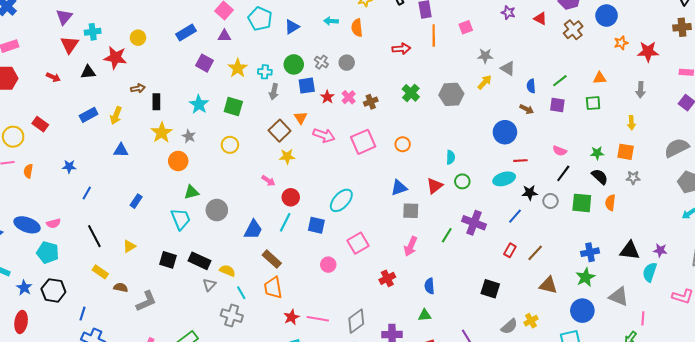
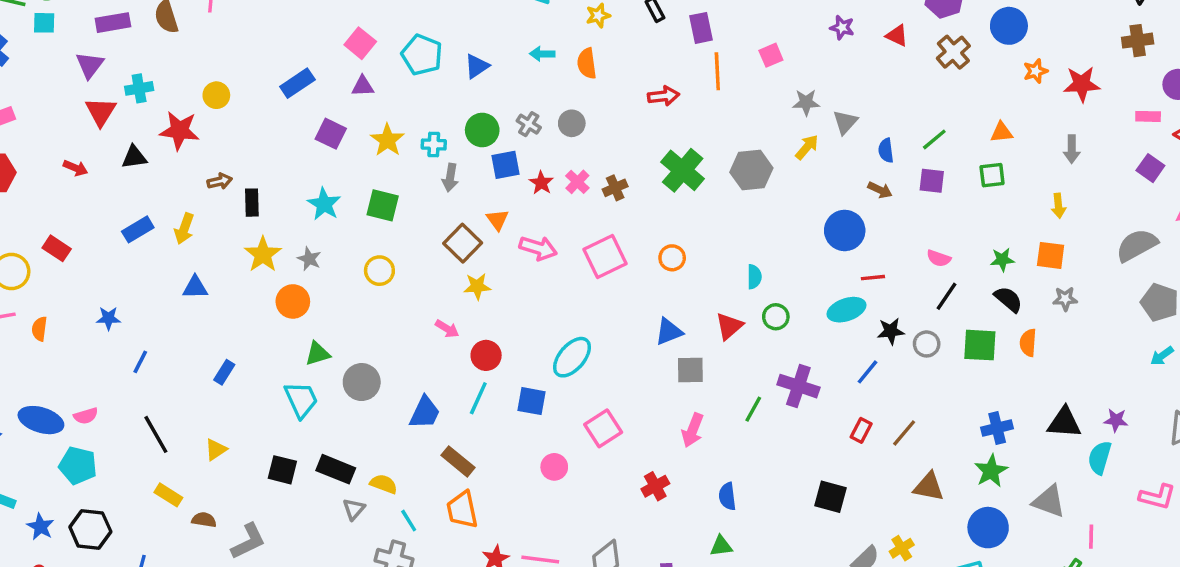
gray triangle: (508, 68) -> (845, 122), turned 42
green cross: (411, 93) -> (683, 170), size x1.4

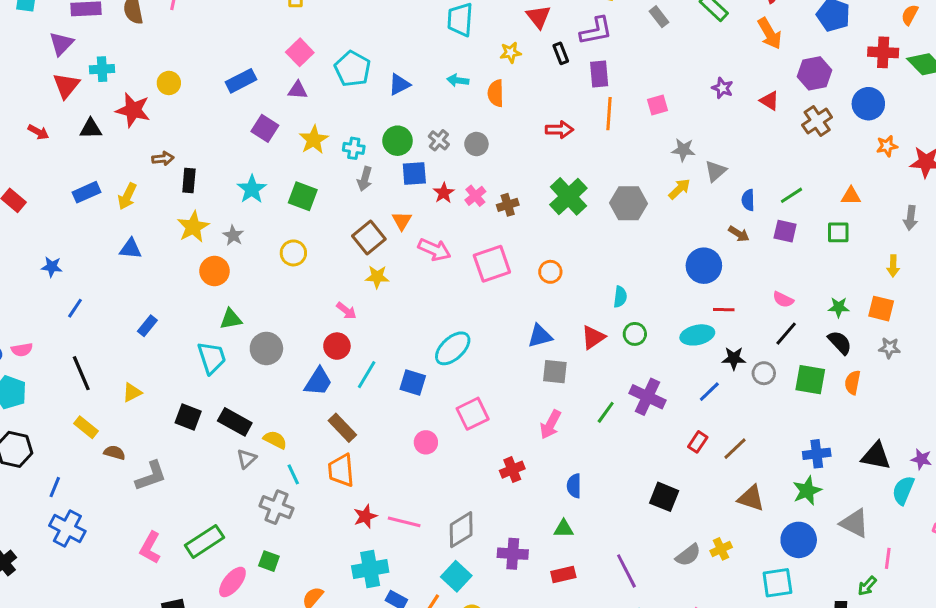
red circle: (486, 355) -> (337, 346), moved

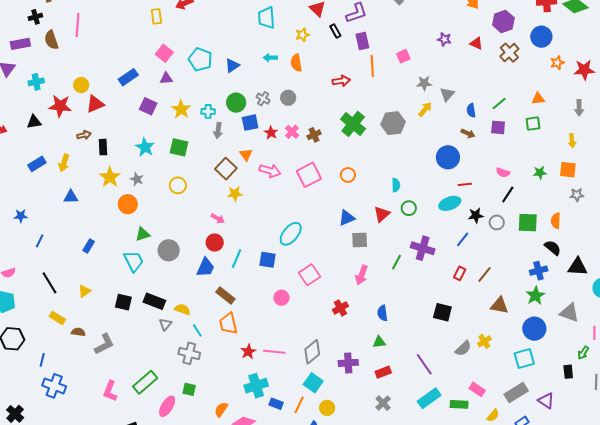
red triangle: (66, 86) -> (95, 104), moved, turned 36
black semicircle: (840, 343) -> (553, 248), moved

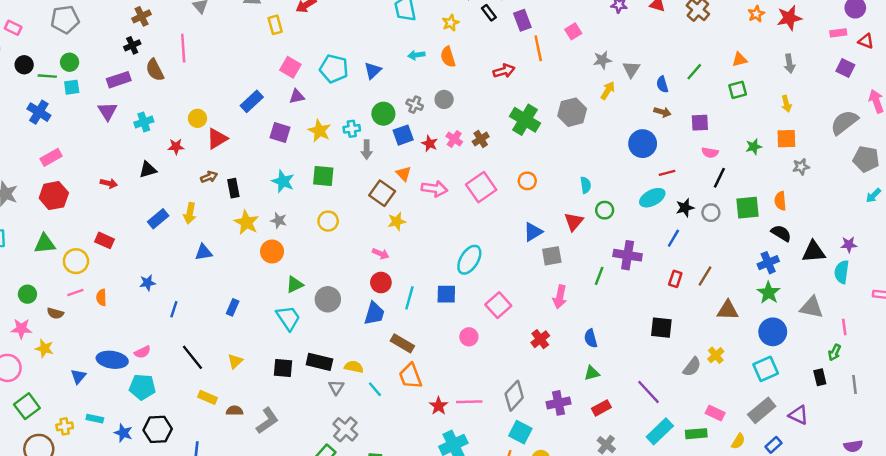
red star: (60, 106) -> (176, 147), size x0.6
purple square: (498, 127) -> (700, 123), moved
gray cross: (189, 353) -> (345, 429), moved, turned 35

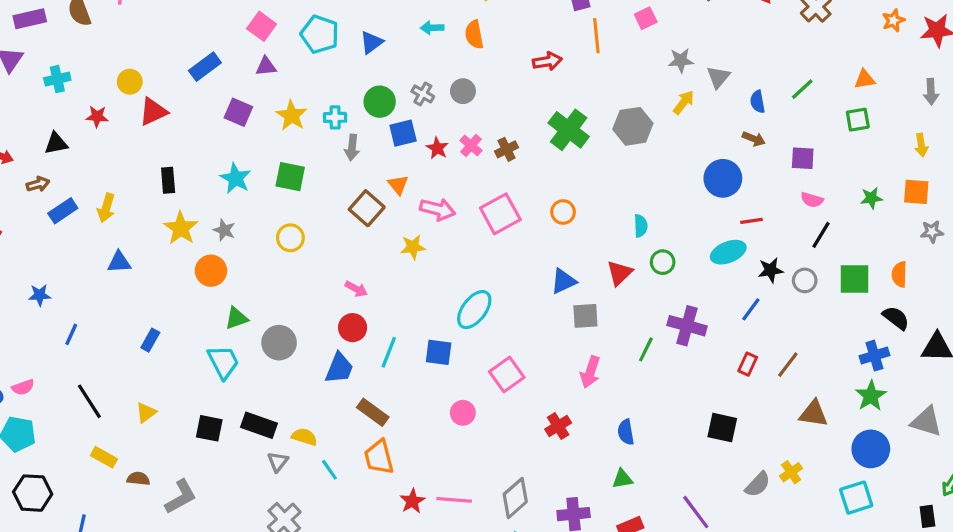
brown arrow: (209, 177) -> (38, 184), moved
yellow star: (397, 221) -> (413, 247), moved

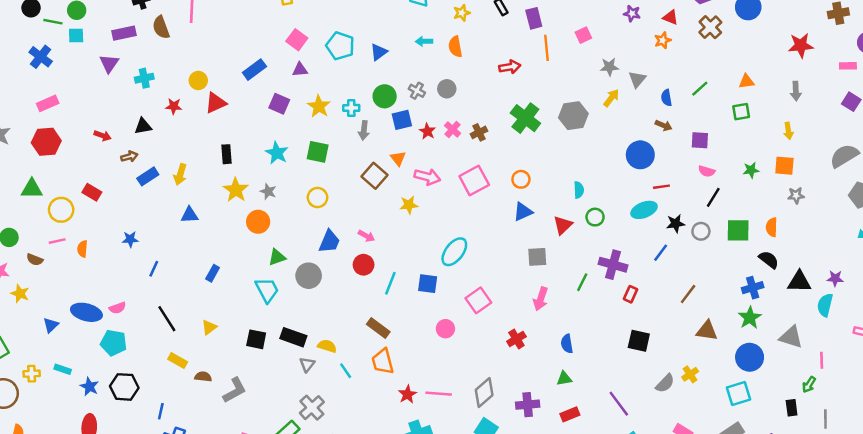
orange star: (893, 20) -> (663, 40), moved
blue triangle: (563, 281) -> (523, 212), moved
red rectangle: (748, 364) -> (630, 294), moved
blue trapezoid: (339, 368) -> (329, 242), moved

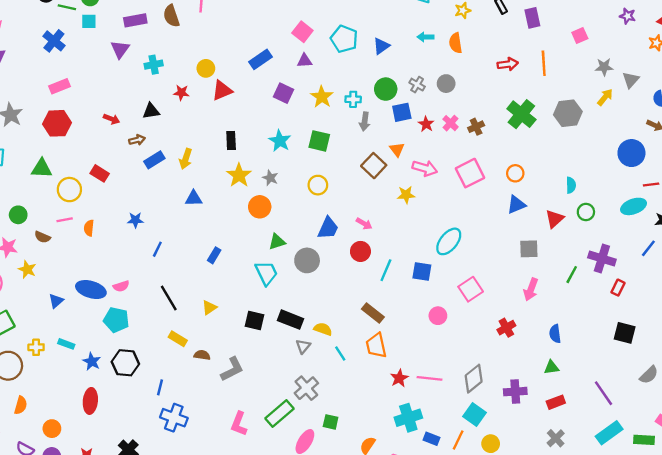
orange line: (547, 48) -> (544, 63), moved

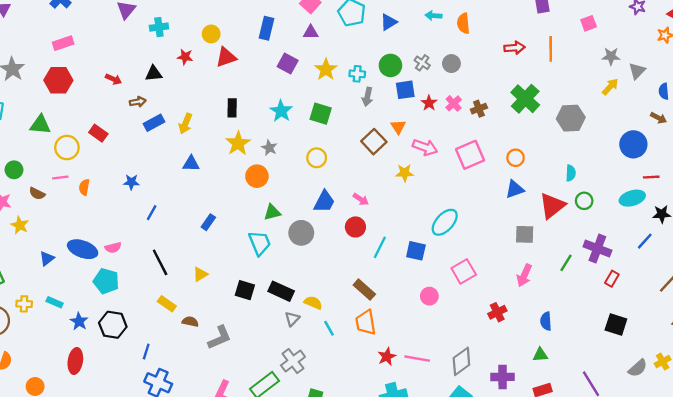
blue rectangle: (260, 59) -> (267, 28), turned -45
gray hexagon: (568, 113) -> (571, 118), moved
red triangle: (555, 219) -> (552, 206), size x1.4

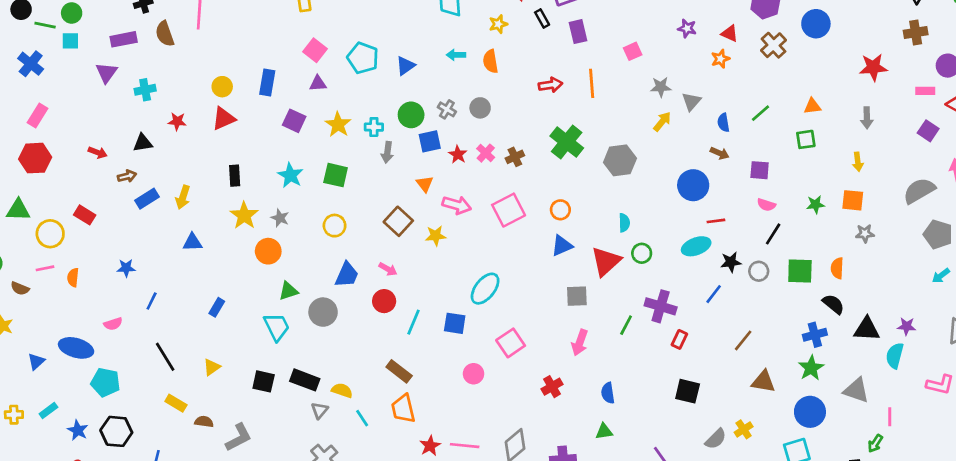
yellow circle: (211, 34) -> (222, 87), moved
pink rectangle: (63, 43) -> (38, 116), turned -36
brown square: (374, 142) -> (398, 221), moved
pink semicircle: (113, 248) -> (113, 324), moved
cyan rectangle: (55, 302) -> (48, 411), turned -56

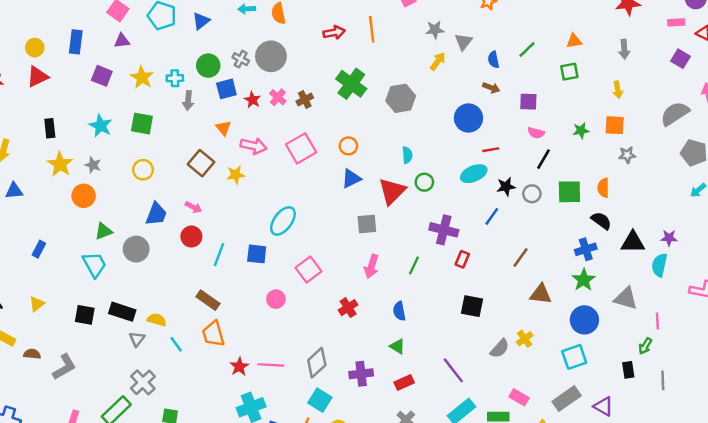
gray circle: (480, 108) -> (271, 56), size x1.6
green line: (626, 325) -> (414, 265), moved
green triangle: (604, 432) -> (397, 346), turned 42

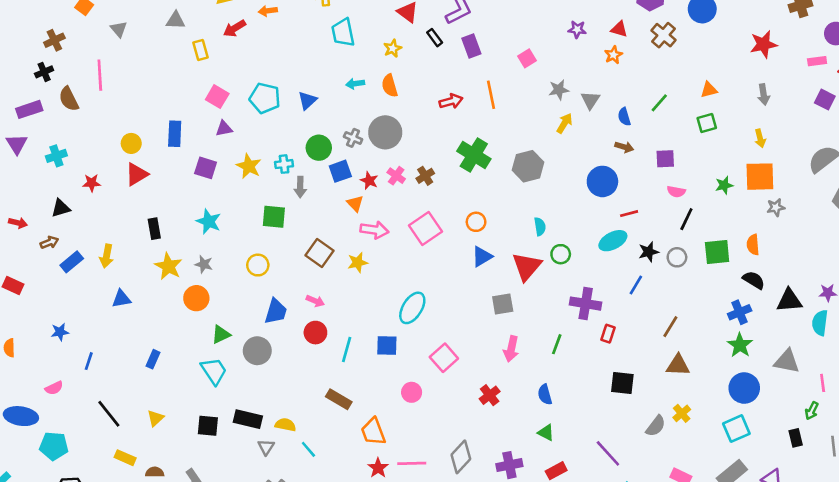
green square: (142, 124) -> (274, 217), moved
orange square: (615, 125) -> (760, 177), size x1.4
orange triangle: (224, 128) -> (355, 203), moved
brown triangle: (541, 294) -> (678, 365), moved
orange trapezoid: (213, 334) -> (373, 432), moved

